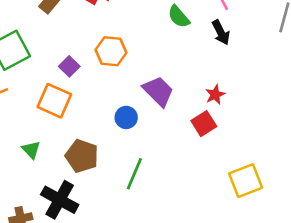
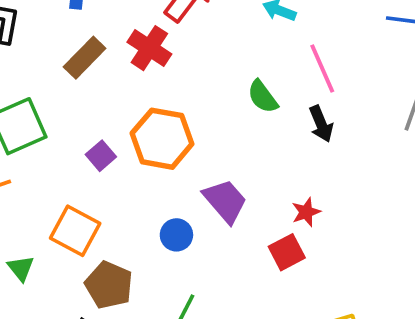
orange hexagon: (111, 51) -> (162, 139), size x1.4
orange square: (54, 101) -> (75, 231), moved
green triangle: (31, 150) -> (21, 268), moved

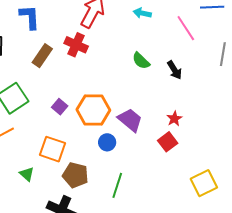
pink line: (322, 69) -> (186, 28), moved
orange hexagon: (162, 139) -> (93, 110), moved

